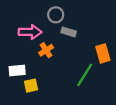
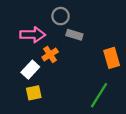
white rectangle: (17, 71) -> (30, 70), moved, turned -42
green line: (85, 75) -> (99, 95), moved

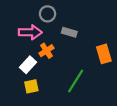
gray circle: (61, 16) -> (48, 14), moved
green line: (99, 95) -> (76, 81), moved

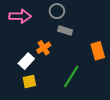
gray circle: (48, 14) -> (57, 11), moved
pink arrow: (30, 32) -> (20, 16), moved

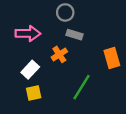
pink arrow: (20, 16) -> (28, 33), moved
orange cross: (44, 48) -> (59, 54), moved

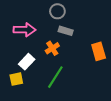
green line: (82, 87) -> (55, 77), moved
yellow square: (34, 93) -> (16, 79), moved

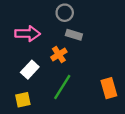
orange rectangle: (99, 51) -> (109, 88), moved
yellow square: (16, 79) -> (23, 100), moved

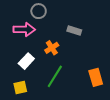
gray circle: (65, 13) -> (39, 11), moved
gray rectangle: (74, 35) -> (74, 30), moved

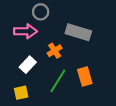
gray rectangle: (74, 30) -> (78, 32), size x1.6
orange rectangle: (96, 77) -> (85, 77), moved

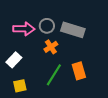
gray circle: (41, 12) -> (47, 26), moved
white rectangle: (28, 65) -> (14, 60), moved

